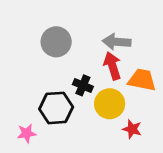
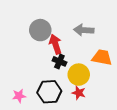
red arrow: (112, 66) -> (55, 44), moved
black hexagon: (56, 108) -> (49, 92), moved
red star: (132, 129) -> (79, 93), moved

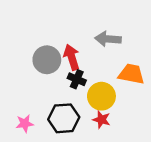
gray circle: (40, 30) -> (47, 60), moved

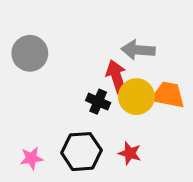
red arrow: (72, 57) -> (116, 77), moved
gray circle: (47, 60) -> (30, 53), moved
yellow circle: (101, 96) -> (136, 97), moved

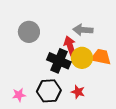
gray circle: (30, 53) -> (29, 32), moved
black cross: (98, 102) -> (59, 61), size x1.6

